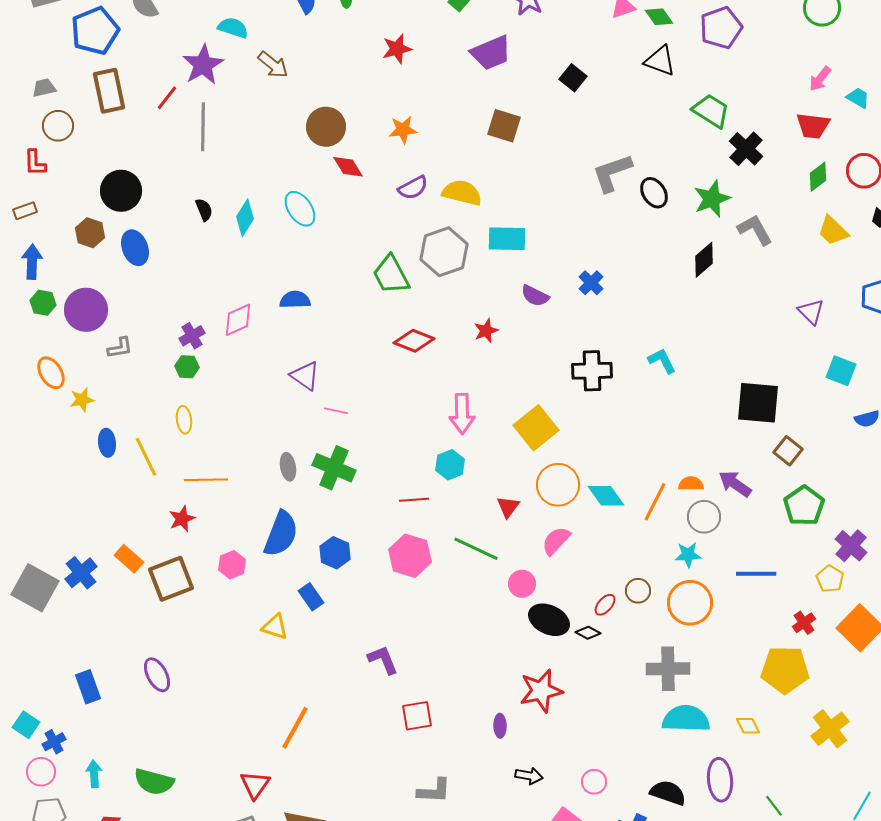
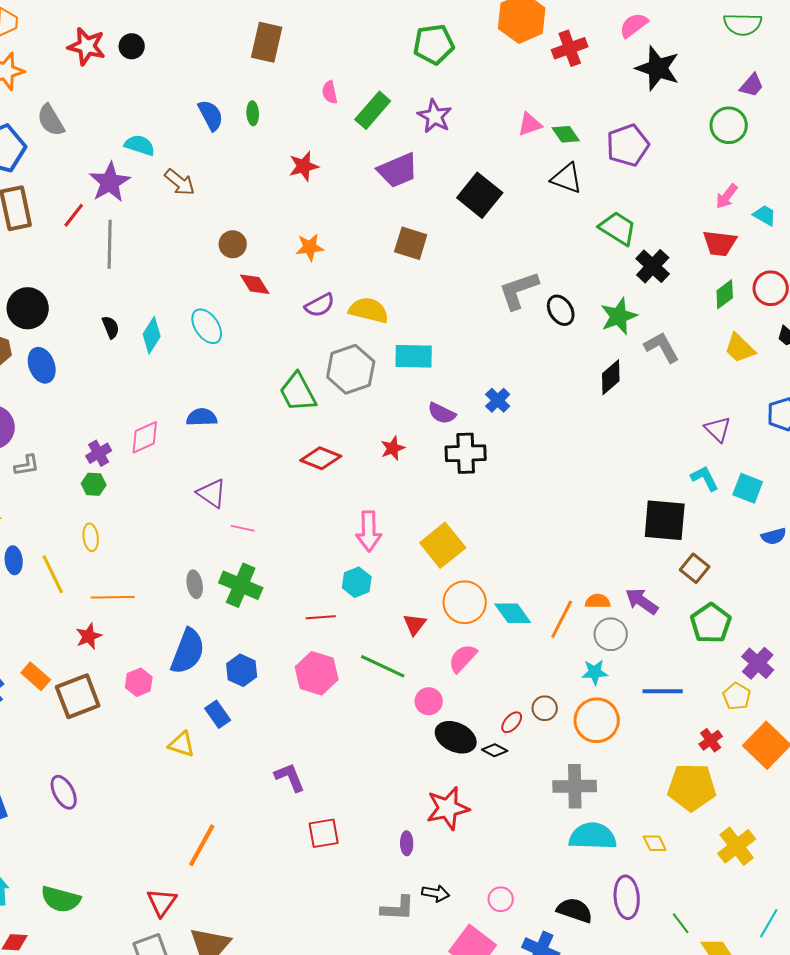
black square: (573, 78) -> (480, 195), size x1.6
brown circle: (326, 127) -> (233, 244), size x0.7
cyan L-shape: (662, 361) -> (705, 478), moved
black cross: (592, 371) -> (466, 453), moved
gray L-shape: (434, 791) -> (398, 908), moved

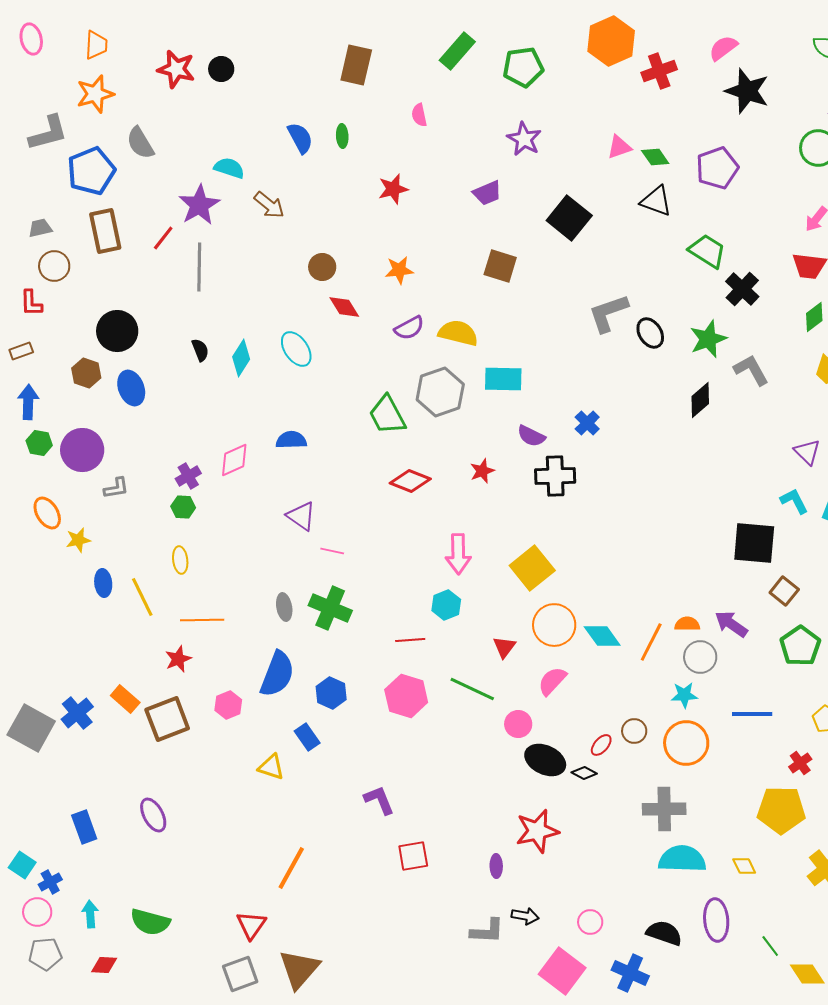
green rectangle: (373, 110) -> (457, 51), moved
purple trapezoid: (398, 170) -> (487, 193), size x0.7

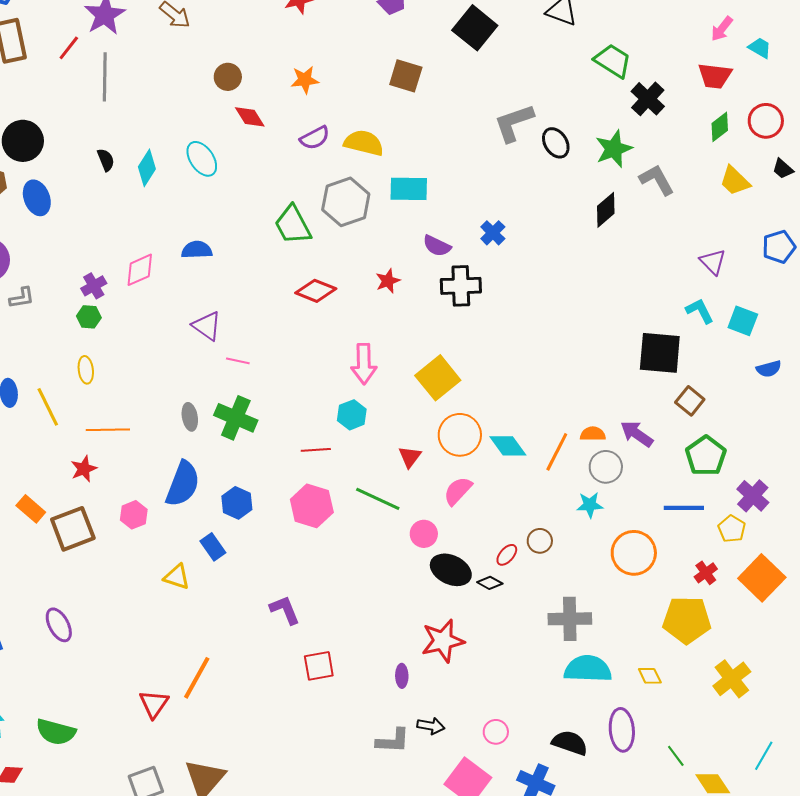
blue line: (752, 714) -> (684, 508), moved
orange circle: (686, 743) -> (634, 553), moved
red triangle: (251, 925) -> (154, 704), moved

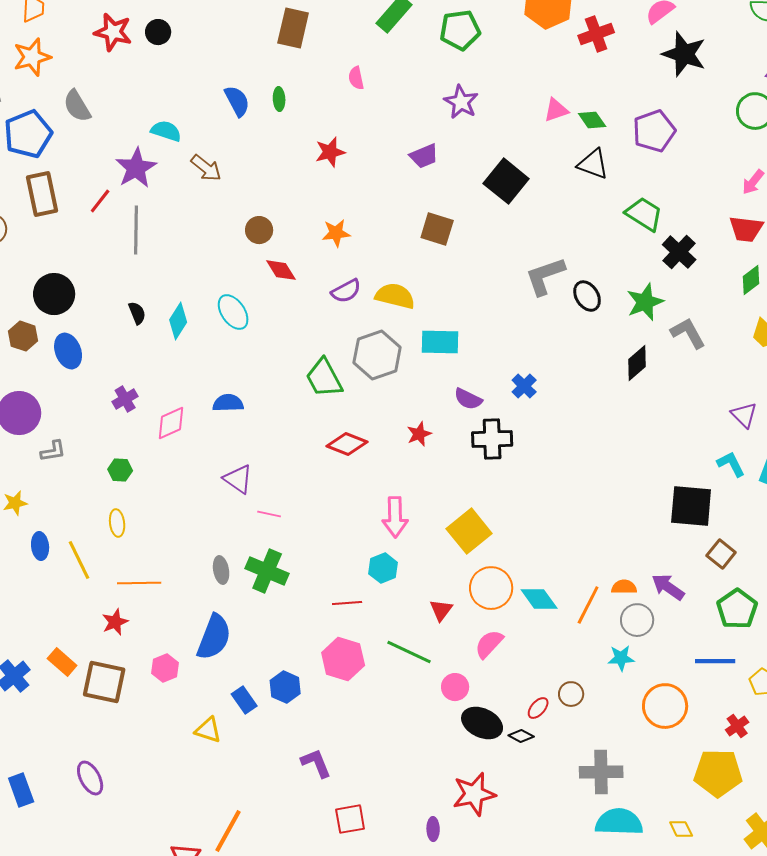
purple cross: (94, 286) -> (125, 399), moved
blue hexagon: (237, 503) -> (285, 687), moved
brown square: (73, 529) -> (104, 682), turned 33

